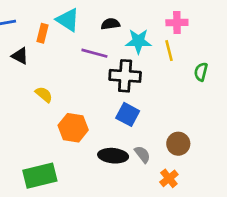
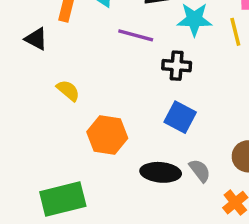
black cross: (125, 76) -> (177, 66), size x0.7

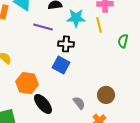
blue square: (180, 117) -> (61, 65), moved
black ellipse: (161, 172) -> (43, 104), moved, turned 45

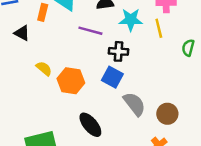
orange hexagon: (27, 83) -> (71, 81), moved
gray semicircle: (79, 103) -> (134, 104), moved, size x1.5

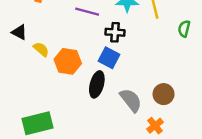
black triangle: (22, 33) -> (19, 32), moved
gray semicircle: (134, 104) -> (131, 100), moved
black ellipse: (90, 125) -> (97, 84), moved, turned 55

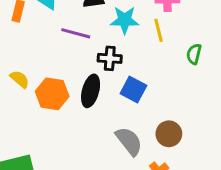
blue square: (109, 58) -> (133, 89), moved
black ellipse: (97, 84) -> (91, 91), moved

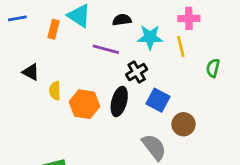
black cross: (110, 58) -> (137, 72), turned -35
yellow semicircle: (20, 79) -> (55, 91), turned -132
brown circle: (169, 134) -> (184, 124), moved

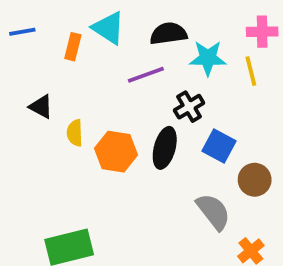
black semicircle: (122, 20) -> (168, 34), size x1.4
purple line: (106, 49) -> (146, 75), turned -35

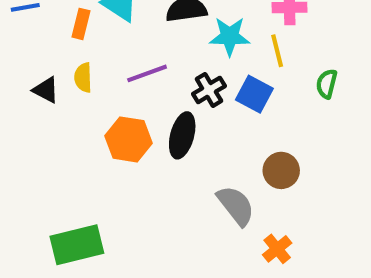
purple line: (146, 75) -> (147, 73), moved
yellow semicircle: (75, 133) -> (83, 78), moved
blue square: (219, 146) -> (254, 94), moved

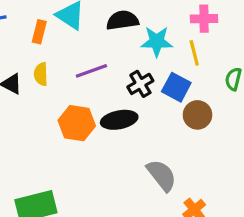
black ellipse: (182, 135) -> (119, 120), turned 64
brown circle: (281, 170) -> (197, 115), moved

